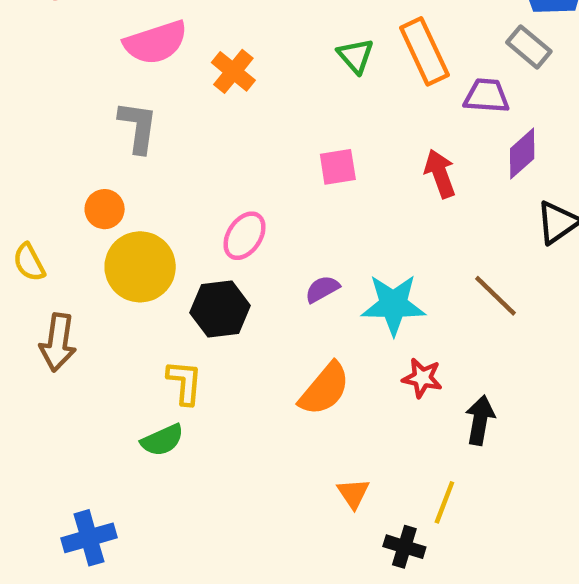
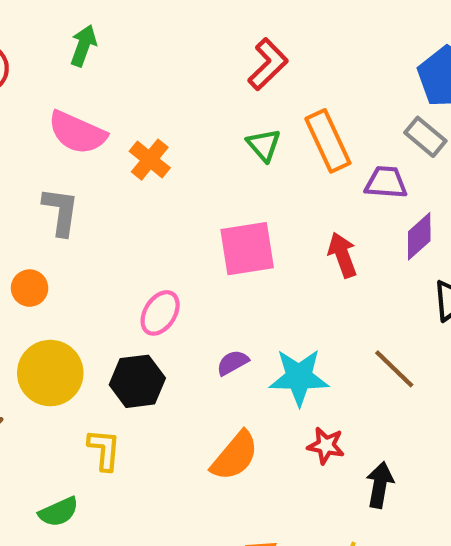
pink semicircle: (156, 43) -> (77, 133), turned 42
pink square: (338, 167) -> (247, 249), size x1.6
yellow circle: (140, 267) -> (50, 373), moved
green semicircle: (162, 440) -> (59, 512), moved

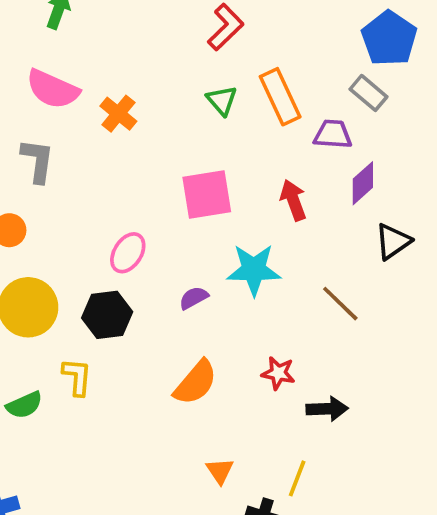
cyan star: (299, 377) -> (254, 270), moved
black arrow: (380, 485) -> (327, 409), turned 78
green semicircle: (59, 512) -> (24, 405), moved

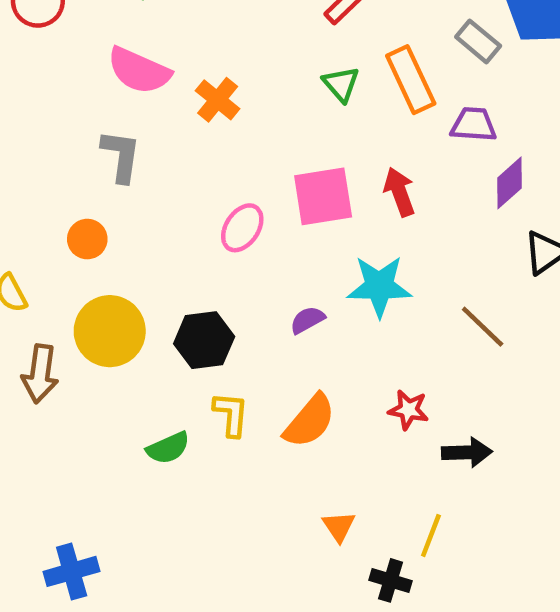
gray rectangle: (368, 93) -> (478, 41), moved
red arrow: (293, 200) -> (399, 192), moved
pink ellipse: (128, 253) -> (242, 228), moved
yellow L-shape: (77, 377) -> (231, 414), moved
green semicircle: (24, 405) -> (168, 448), moved

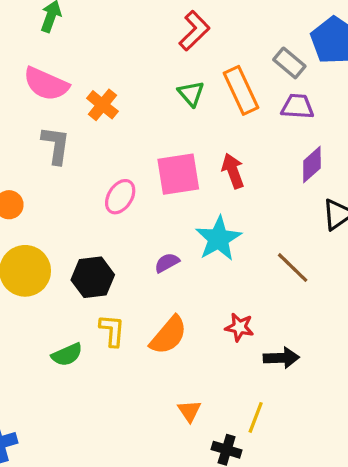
purple trapezoid: (474, 125) -> (297, 106), moved
gray L-shape: (121, 156) -> (56, 145), moved
cyan star: (379, 286) -> (218, 239), turned -30

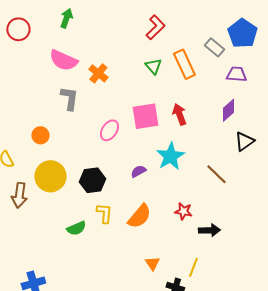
purple trapezoid: (297, 106) -> (236, 74), moved

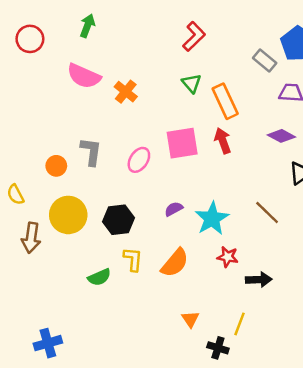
orange rectangle: (184, 64) -> (225, 101), moved
gray L-shape: (69, 98) -> (91, 151), moved
purple diamond: (228, 110) -> (281, 136), turned 70
cyan star: (170, 156) -> (212, 219), moved

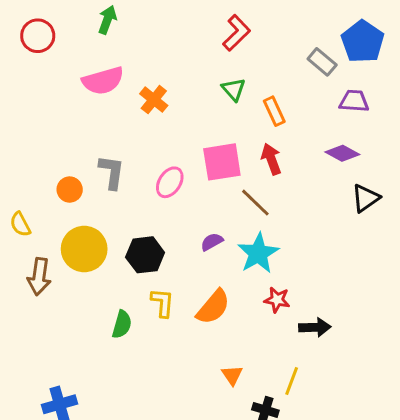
pink semicircle: (84, 76) -> (103, 81), turned -40
orange rectangle: (225, 101) -> (274, 111), size x0.7
brown line: (267, 213) -> (255, 203), moved
green semicircle: (99, 277) -> (122, 324), turned -50

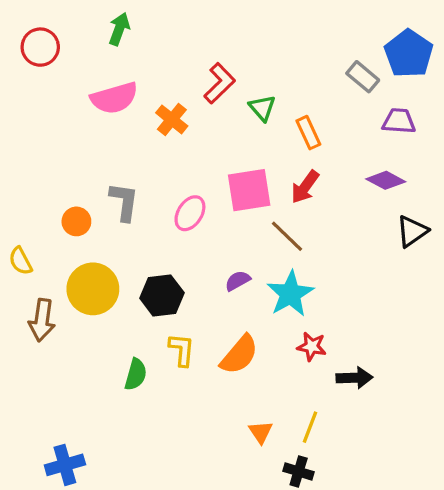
red L-shape: (236, 33) -> (220, 83), moved
red arrow: (271, 159) -> (305, 187), turned -124
yellow line: (292, 381) -> (310, 427), moved

